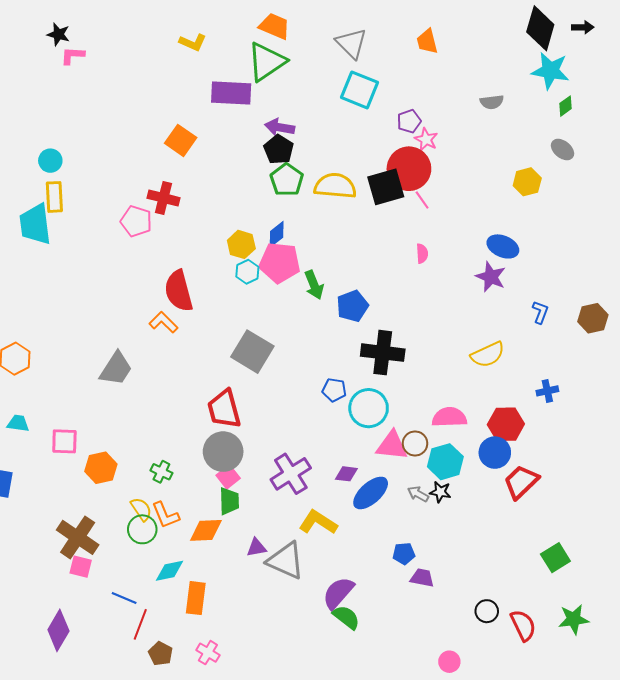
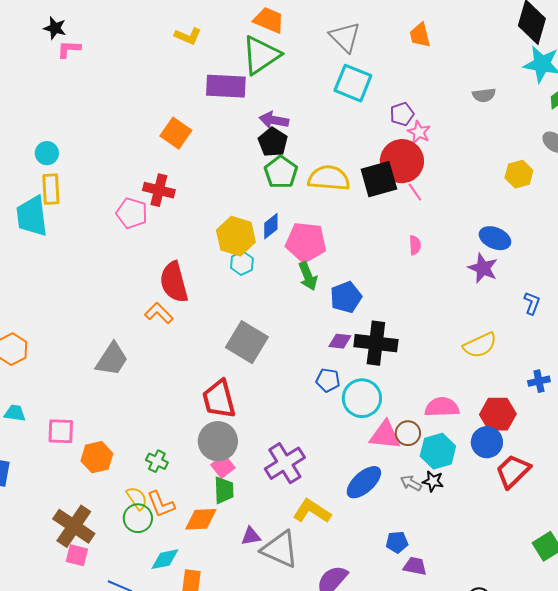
yellow hexagon: (241, 244) -> (236, 236), size x1.4
pink pentagon: (280, 263) -> (306, 242), moved
purple diamond: (346, 474) -> (340, 341), moved

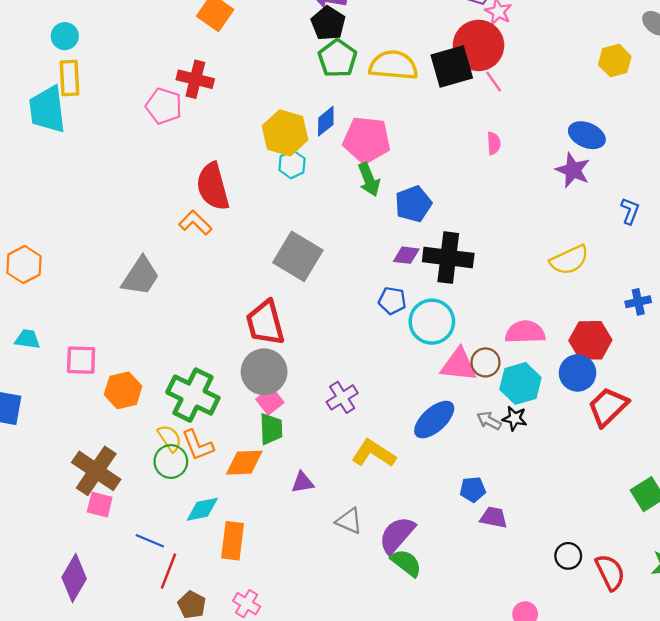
green cross: (157, 461) -> (193, 395), size x2.0
purple cross: (285, 463) -> (342, 397), size x0.7
gray triangle: (280, 549) -> (349, 521), moved, size x0.6

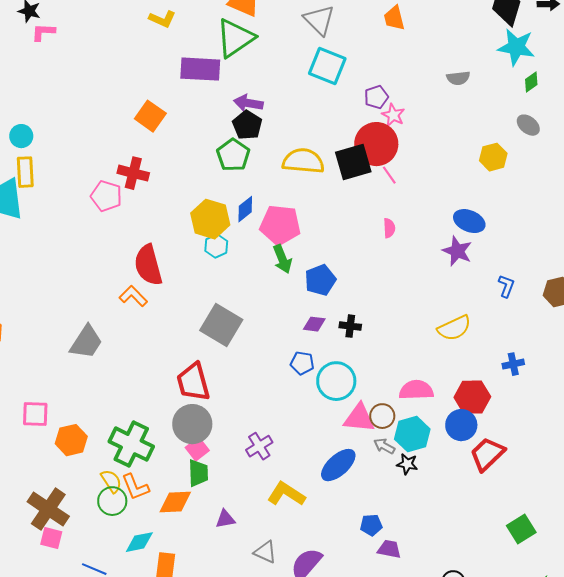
green pentagon: (337, 58) -> (233, 155), moved
black cross: (448, 258) -> (350, 326), size x0.5
gray arrow: (489, 421) -> (384, 446), moved

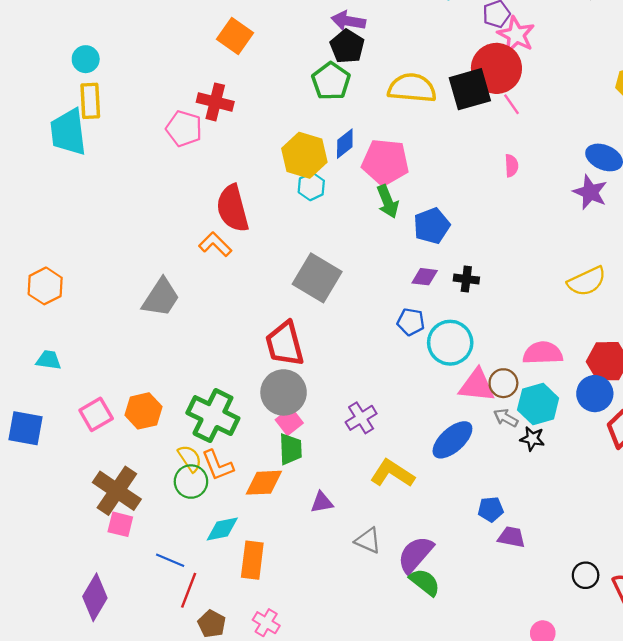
pink star: (393, 115) -> (516, 35), size x1.4
pink square: (35, 414) -> (96, 414), moved, turned -32

